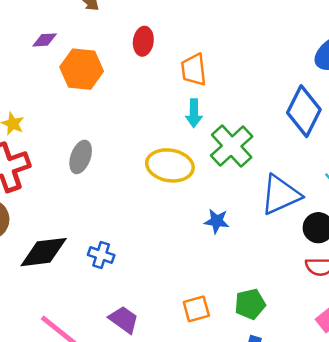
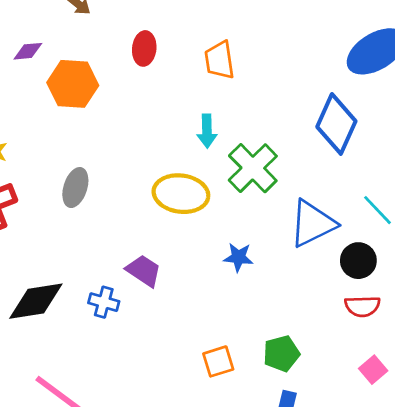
orange trapezoid: (194, 70) -> (220, 60), moved
purple trapezoid: (124, 320) -> (144, 271), moved

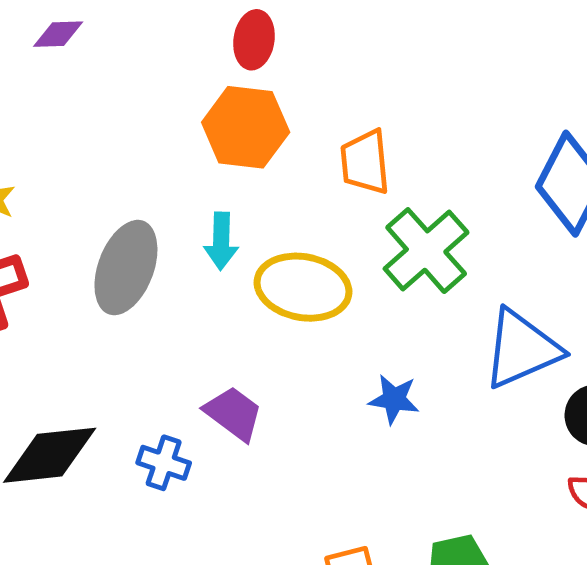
orange trapezoid: (220, 60) -> (365, 162), moved
orange hexagon: (73, 84) -> (246, 127), moved
cyan arrow: (207, 131) -> (221, 241), moved
gray ellipse: (75, 188) -> (126, 268), size x1.4

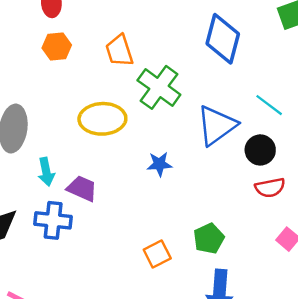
orange hexagon: (246, 127) -> (57, 47), size x0.7
cyan arrow: (221, 241) -> (46, 172), moved
blue cross: (164, 463) -> (53, 220), size x1.4

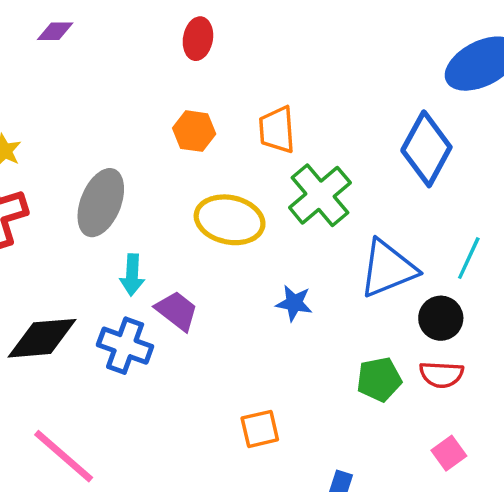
orange hexagon: (57, 47) -> (194, 131), moved
cyan line: (269, 105) -> (469, 258), turned 64
green pentagon: (209, 239) -> (379, 379), moved

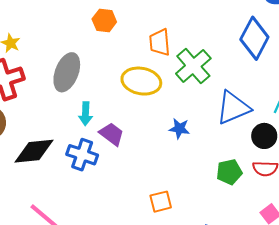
orange trapezoid: (277, 130) -> (160, 42), moved
orange hexagon: (194, 131) -> (104, 21), moved

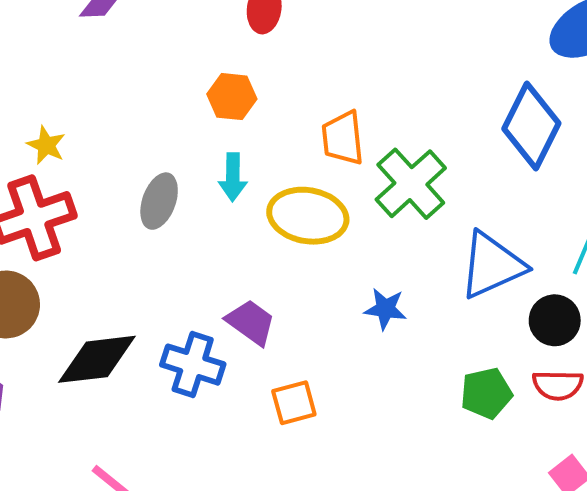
gray ellipse: (67, 72) -> (159, 201), size x0.7
cyan arrow: (86, 114) -> (233, 177), moved
orange square: (161, 202) -> (294, 403), moved

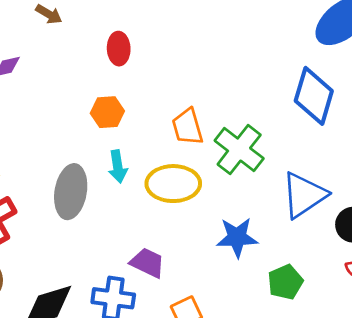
gray ellipse: (159, 201) -> (71, 192), size x1.4
blue star: (385, 309) -> (237, 237), size x1.4
green pentagon: (486, 393) -> (285, 282), moved

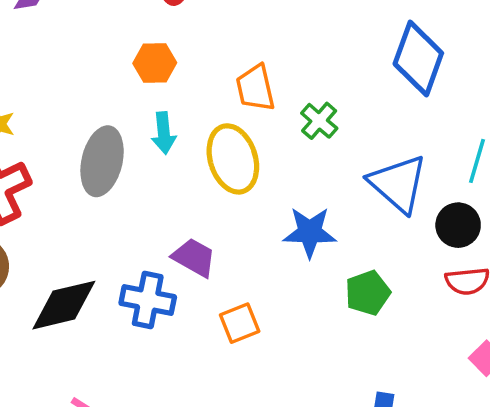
green cross: (239, 150) -> (319, 121), size x0.6
yellow ellipse: (173, 184) -> (233, 159), turned 69
blue triangle: (304, 195) -> (398, 184), turned -48

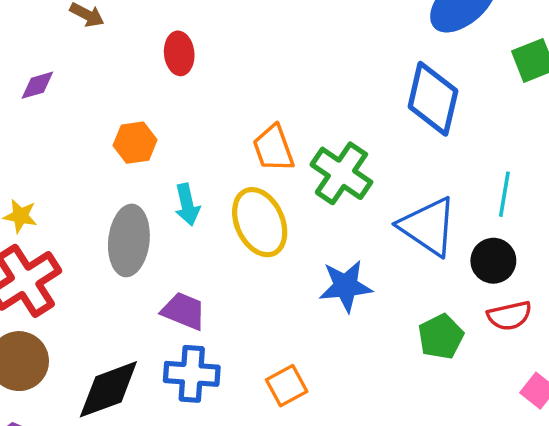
orange hexagon: (155, 63) -> (135, 143), moved
green cross: (319, 121) -> (341, 173), size x1.6
purple trapezoid: (194, 257) -> (184, 311), moved
green pentagon: (368, 293) -> (441, 337), moved

